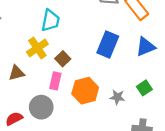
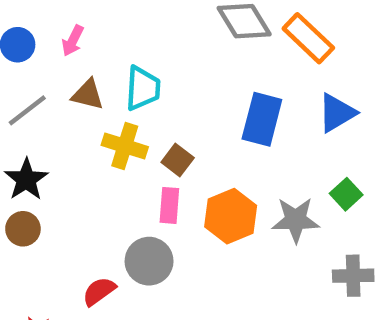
yellow cross: (37, 48) -> (125, 146), turned -30
brown triangle: (17, 73) -> (88, 95), moved, turned 36
gray star: (117, 97) -> (296, 220), size x1.5

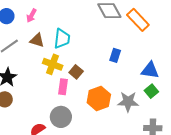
blue triangle: (337, 113) -> (150, 70), moved, turned 36
blue rectangle: (262, 119) -> (115, 55), size x0.6
pink rectangle: (169, 205) -> (63, 87), moved

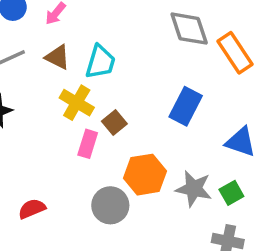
blue rectangle: (115, 55) -> (186, 106), size x1.5
green square: (151, 91) -> (231, 193), moved
gray circle: (61, 117) -> (110, 205), moved

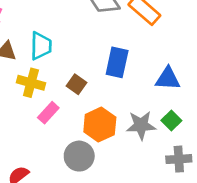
brown square: (114, 123) -> (77, 84), moved
pink rectangle: (88, 144) -> (48, 113), turned 40

